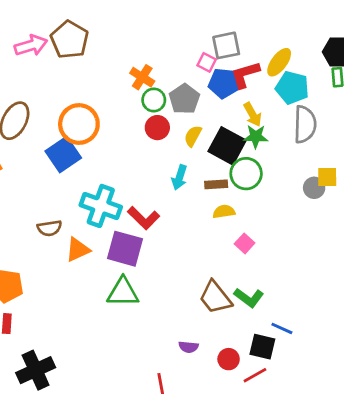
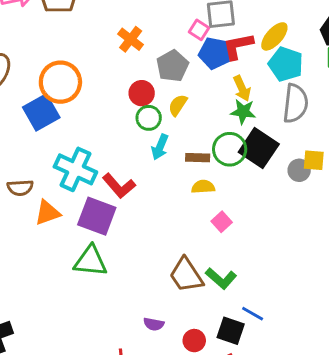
green circle: (154, 100) -> (149, 118), moved
black square: (227, 146) -> (259, 148), moved

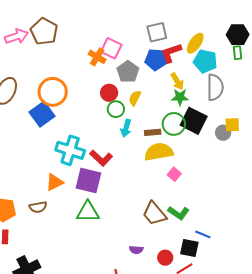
pink square: (199, 30) -> (111, 48), moved, size x1.5
yellow semicircle: (203, 187) -> (159, 152), size x1.8
brown semicircle: (20, 188) -> (38, 207), moved

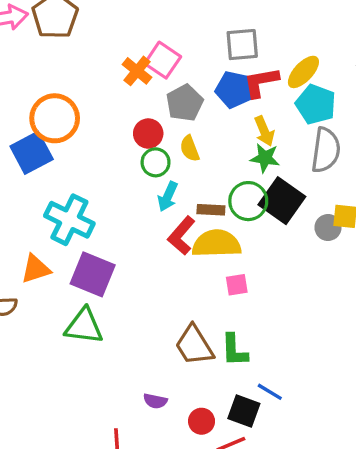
yellow semicircle: (135, 98) -> (190, 148), turned -56
red L-shape: (101, 158) -> (181, 236), moved, turned 80
pink square: (174, 174) -> (237, 285), turned 32
green L-shape: (178, 213) -> (234, 350), turned 45

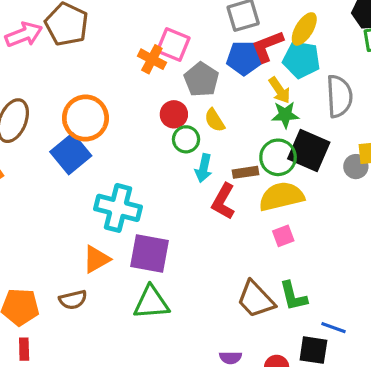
cyan pentagon: (316, 104) -> (301, 60), moved
yellow semicircle: (216, 244) -> (281, 196), moved

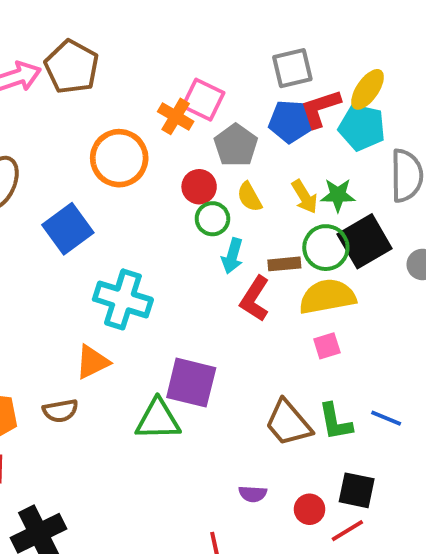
yellow arrow: (280, 90) -> (305, 197), moved
orange circle: (85, 118) -> (119, 158), moved
black square: (309, 151) -> (365, 241), turned 33
purple square: (149, 254) -> (191, 383), moved
blue line: (334, 328) -> (386, 418), moved

